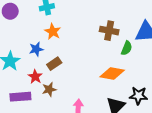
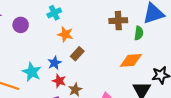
blue star: (36, 49) -> (54, 63), moved
brown rectangle: (54, 64) -> (77, 54), moved

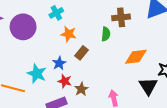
purple circle: (21, 25) -> (23, 27), size x1.6
green semicircle: (139, 33) -> (106, 34), moved

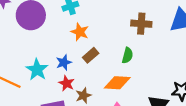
green semicircle: (106, 34) -> (127, 55), moved
orange diamond: (136, 57) -> (117, 83), moved

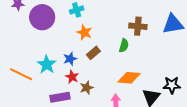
green semicircle: (127, 55) -> (124, 46), moved
orange diamond: (117, 83) -> (129, 78), moved

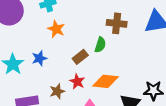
brown rectangle: (93, 53) -> (80, 57), moved
red star: (72, 77) -> (77, 82), moved

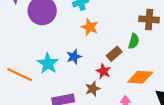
red star: (77, 82) -> (103, 71), moved

